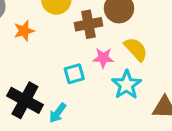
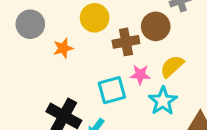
yellow semicircle: (136, 49) -> (172, 66), turned -90
cyan square: (74, 74) -> (112, 90), size x1.4

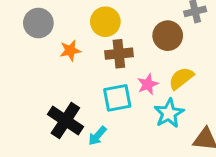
brown cross: (126, 42) -> (119, 54), moved
pink star: (140, 75) -> (148, 84), turned -30

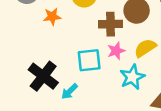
brown cross: (119, 54) -> (111, 24), moved

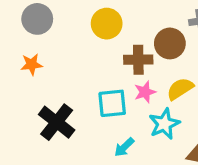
orange star: (52, 17) -> (32, 64), moved
cyan arrow: (69, 91) -> (124, 147), moved

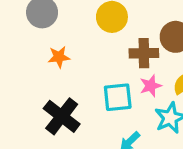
orange star: (32, 64) -> (59, 57), moved

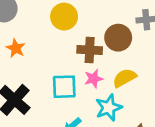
orange star: (59, 57) -> (16, 48), turned 30

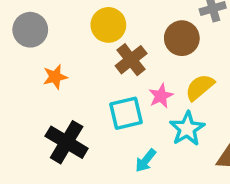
orange star: (16, 48) -> (55, 77), turned -30
brown cross: (90, 50) -> (131, 60), moved, turned -30

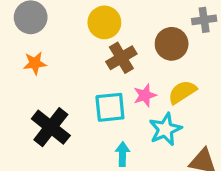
orange star: (55, 77) -> (35, 63), moved
cyan arrow: (146, 161) -> (123, 154), turned 135

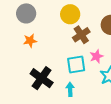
cyan arrow: (123, 154) -> (70, 89), moved

